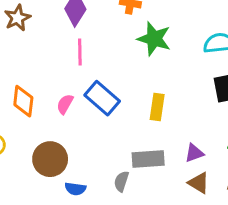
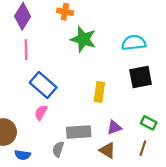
pink semicircle: (65, 104) -> (41, 113), moved
yellow rectangle: (157, 107) -> (99, 92), moved
brown triangle: (199, 183) -> (107, 150), moved

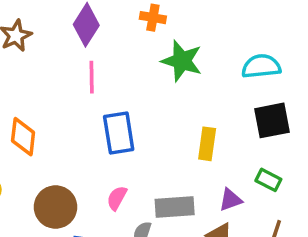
blue rectangle: (43, 85) -> (119, 133), turned 40
pink semicircle: (41, 113) -> (117, 198), moved
green rectangle: (149, 123) -> (268, 180), moved

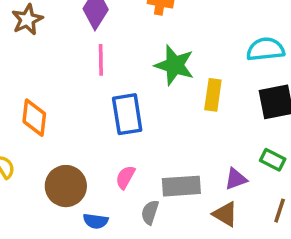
green star: (182, 61) -> (174, 65), moved
yellow rectangle: (207, 144) -> (213, 95), moved

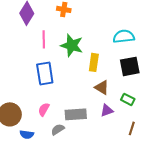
pink line: (101, 60) -> (44, 39), moved
gray semicircle: (150, 212) -> (58, 129), turned 40
brown triangle: (225, 214) -> (102, 87), moved

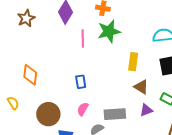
green star: (72, 45) -> (109, 31), moved, turned -30
blue rectangle: (45, 73) -> (81, 82), moved, size x0.6

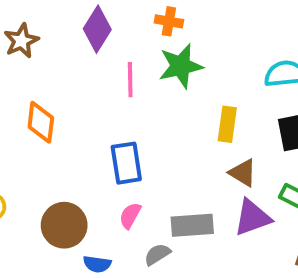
orange diamond: (30, 75) -> (41, 122), moved
blue rectangle: (81, 82) -> (126, 163), size x1.5
purple triangle: (146, 110) -> (252, 217), size x1.5

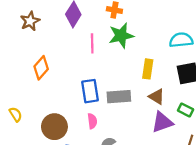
orange diamond: (41, 122) -> (41, 68), turned 35
pink semicircle: (130, 216) -> (92, 121), turned 144
gray rectangle: (192, 225) -> (119, 97), moved

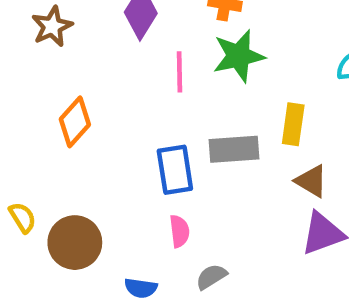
gray rectangle: (119, 97) -> (234, 149), moved
brown circle: (54, 127) -> (75, 243), moved

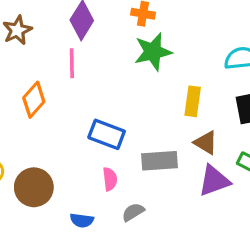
pink line: (179, 72) -> (72, 63), moved
gray rectangle: (234, 149) -> (159, 161), moved
blue rectangle: (175, 170) -> (107, 134), turned -60

